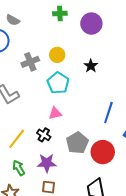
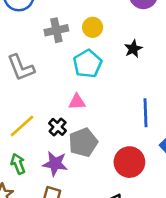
blue line: (108, 113) -> (146, 113), turned -30
gray pentagon: (77, 143) -> (83, 142), moved

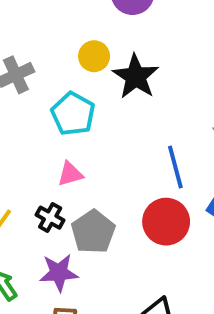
yellow circle: (93, 27) -> (94, 56), moved
black star: (133, 49) -> (136, 77), size x1.6
red circle: (129, 162) -> (166, 222), moved

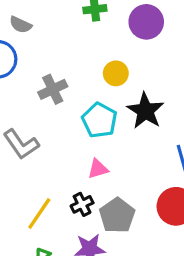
black star: (136, 77) -> (145, 111), moved
black cross: (50, 218) -> (82, 204), turned 35

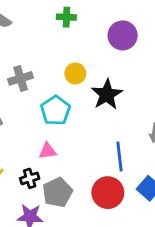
purple circle: (146, 22) -> (123, 35), moved
black star: (145, 111) -> (107, 94), moved

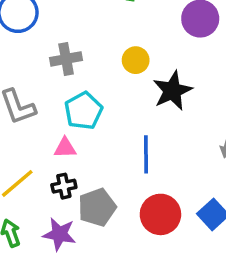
cyan pentagon: (55, 110) -> (84, 111), moved
pink triangle: (48, 151) -> (65, 148), moved
blue line: (119, 156) -> (146, 154), moved

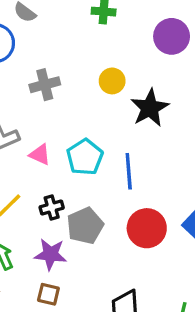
cyan pentagon: (84, 111) -> (85, 157), moved
pink triangle: (65, 148) -> (40, 154), moved, turned 30

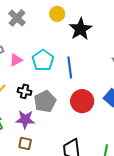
gray cross: (45, 85) -> (17, 18), turned -30
pink triangle: (40, 154) -> (16, 60), turned -48
black cross: (52, 207) -> (25, 91), turned 32

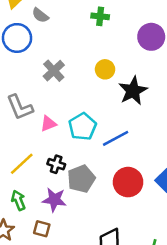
blue line: (70, 68) -> (116, 138), turned 65
brown square: (25, 143) -> (42, 229), moved

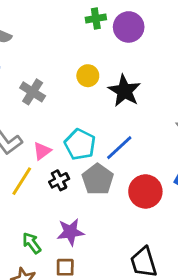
green cross: (100, 16) -> (96, 19), moved
yellow line: (22, 164) -> (22, 181), moved
black cross: (56, 164) -> (59, 180), moved, turned -30
gray pentagon: (81, 179) -> (98, 179), moved

